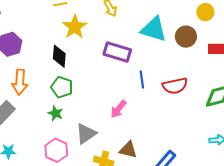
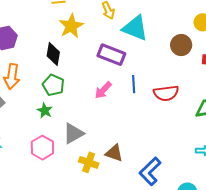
cyan triangle: (154, 29) -> (135, 28), moved
pink arrow: (118, 109) -> (103, 90), moved

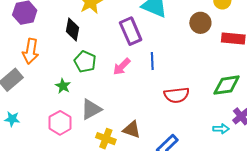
purple rectangle: (111, 55) -> (131, 31), turned 44
green pentagon: (53, 85) -> (85, 62), moved
red semicircle: (166, 93) -> (177, 95), moved

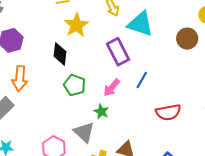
blue line: (152, 61) -> (142, 80), turned 36
green star: (63, 86) -> (101, 111), moved
gray triangle: (91, 109) -> (84, 132), turned -45

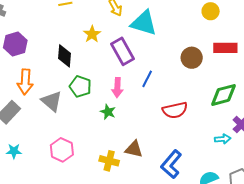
yellow star: (76, 25) -> (92, 34), moved, size x0.7
brown circle: (187, 39) -> (192, 58), moved
pink arrow: (112, 88) -> (117, 88), turned -36
gray triangle: (84, 132) -> (52, 101), moved

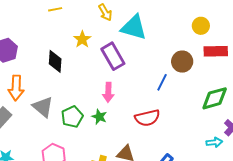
yellow circle: (211, 11) -> (201, 26), moved
blue line: (147, 79) -> (162, 82), moved
green pentagon: (80, 86) -> (72, 117), moved, turned 30
red semicircle: (175, 110) -> (147, 118), moved

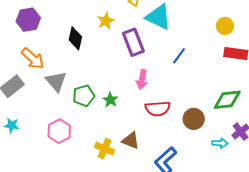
brown circle: (182, 62) -> (194, 119), moved
blue line: (162, 82) -> (179, 56), moved
orange arrow: (16, 88) -> (33, 58), turned -60
pink arrow: (108, 92) -> (142, 80), moved

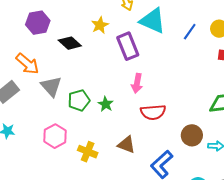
purple hexagon: (28, 20) -> (38, 23), moved
black diamond: (75, 38) -> (70, 43), turned -60
blue line: (179, 56) -> (190, 32), moved
brown circle: (194, 119) -> (192, 135), moved
yellow cross: (105, 149) -> (88, 152), moved

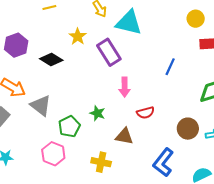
blue line: (190, 32) -> (170, 67), moved
green pentagon: (79, 100) -> (69, 126), moved
red semicircle: (153, 112) -> (146, 113), size x0.7
brown triangle: (127, 145) -> (124, 136), moved
yellow cross: (88, 152) -> (101, 162), moved

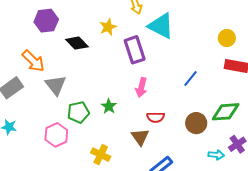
brown circle: (188, 129) -> (196, 123), moved
brown triangle: (124, 136) -> (140, 137), moved, turned 30

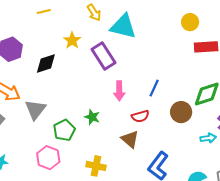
black diamond: (77, 43) -> (46, 64), turned -50
blue line: (191, 79) -> (154, 88), moved
gray triangle: (56, 85) -> (35, 109), turned 30

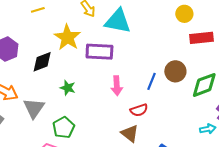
yellow star: (72, 40) -> (67, 37), size x1.5
purple rectangle: (103, 56) -> (99, 52), turned -52
brown circle: (181, 112) -> (175, 71), moved
green star: (92, 117) -> (68, 88), moved

